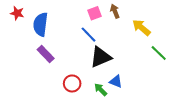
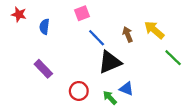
brown arrow: (115, 11) -> (128, 34), moved
pink square: (95, 13) -> (82, 13), moved
blue semicircle: (41, 24) -> (44, 27), size x0.6
purple rectangle: (46, 54) -> (43, 69), moved

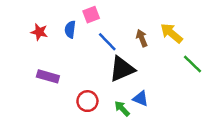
red star: (19, 14) -> (39, 32), moved
blue semicircle: (44, 27) -> (70, 29), moved
purple rectangle: (43, 69) -> (48, 76), turned -30

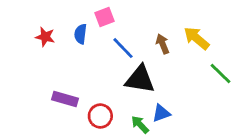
black triangle: (122, 69) -> (140, 79), turned 32
purple rectangle: (48, 76) -> (65, 99), moved
blue triangle: (141, 99) -> (161, 113), turned -42

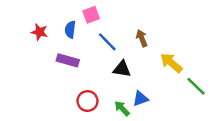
yellow arrow: (197, 38) -> (171, 63), moved
green line: (221, 74) -> (196, 86), moved
black triangle: (140, 79) -> (122, 69), size x0.7
purple rectangle: (65, 99) -> (68, 60), moved

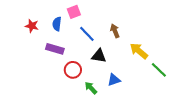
red circle: (87, 101) -> (73, 70), moved
green arrow: (122, 108) -> (91, 88), moved

